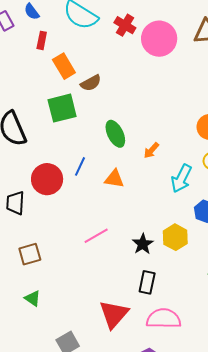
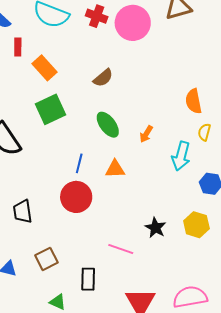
brown semicircle: (91, 83) -> (103, 78), moved
red circle: (47, 179) -> (76, 197), moved
pink line: (96, 236) -> (121, 249), moved, turned 60
yellow hexagon: (175, 237) -> (196, 225), moved
black rectangle: (147, 282) -> (88, 279), moved

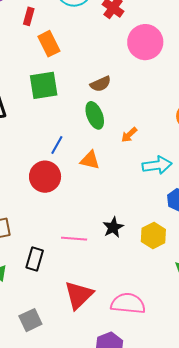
pink circle: (133, 23) -> (145, 42), moved
brown semicircle: (103, 78) -> (101, 84), moved
cyan arrow: (181, 156) -> (157, 165), turned -128
pink line: (121, 249) -> (74, 239), turned -30

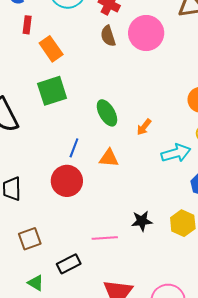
brown semicircle: (101, 84) -> (108, 36), moved, turned 105
black star: (113, 227) -> (142, 221), turned 30
black rectangle: (35, 259) -> (69, 264), turned 55

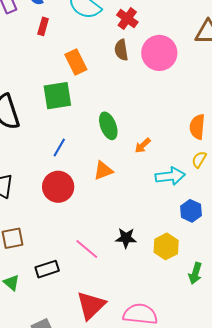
orange rectangle: (51, 49) -> (76, 62), moved
blue line: (74, 148) -> (59, 147), moved
orange triangle: (109, 158) -> (103, 171), turned -35
pink line: (105, 238) -> (87, 249), turned 35

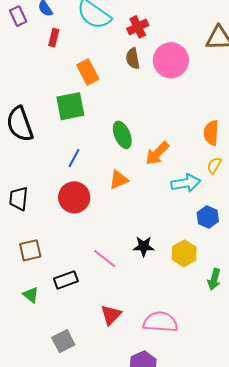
red cross: (127, 19) -> (138, 27), turned 30
orange arrow: (143, 145) -> (157, 153), size x1.5
red triangle: (91, 305) -> (111, 315), size x0.7

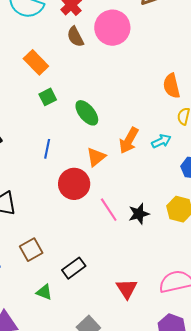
green square: (70, 106) -> (48, 97), moved, size x0.6
orange arrow: (157, 153) -> (129, 140), moved
cyan arrow: (186, 183) -> (161, 141), size x0.7
red circle: (74, 197) -> (74, 184), moved
pink line: (105, 259) -> (109, 210), moved, turned 35

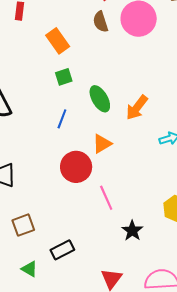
orange arrow: (129, 140) -> (137, 108), moved
blue line: (47, 149) -> (62, 119), moved
black star: (139, 214) -> (132, 231), moved, turned -30

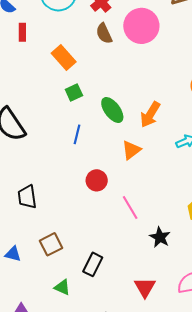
orange triangle: (102, 144) -> (131, 150), moved
red circle: (76, 167) -> (97, 180), size x0.7
black rectangle: (62, 250) -> (93, 264), turned -30

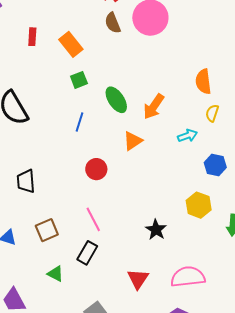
red rectangle: (22, 32) -> (32, 37), moved
pink line: (130, 208) -> (93, 219), moved

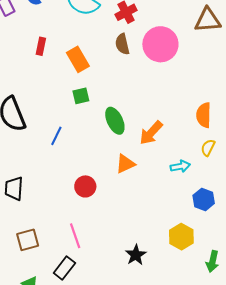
blue line: (79, 122) -> (56, 136), moved

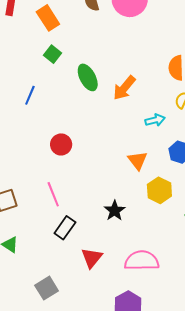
green square: (81, 96) -> (53, 54), turned -36
orange triangle: (125, 164) -> (138, 160), moved, turned -40
black rectangle: (64, 268) -> (65, 228), moved

